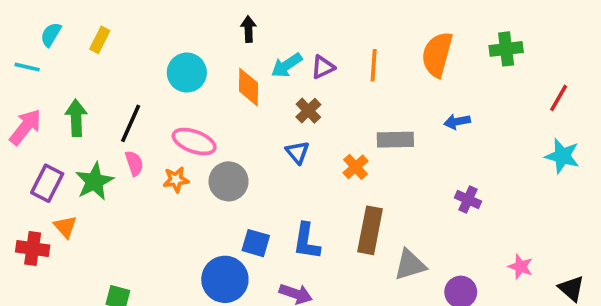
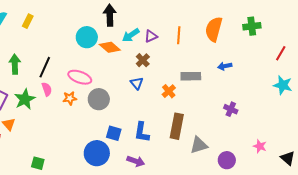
black arrow: (248, 29) -> (110, 15), size x1.5
cyan circle: (187, 73) -> (87, 37), moved
orange diamond: (248, 87) -> (110, 47), turned -50

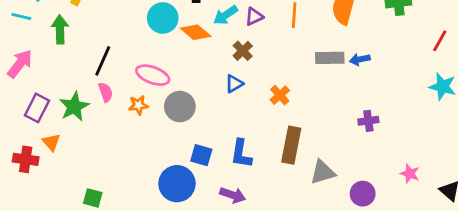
green arrow: (15, 64) -> (60, 29), moved
gray rectangle: (191, 76) -> (330, 58), moved
blue triangle: (137, 83) -> (234, 84), turned 40
purple cross: (231, 109) -> (368, 121), turned -32

